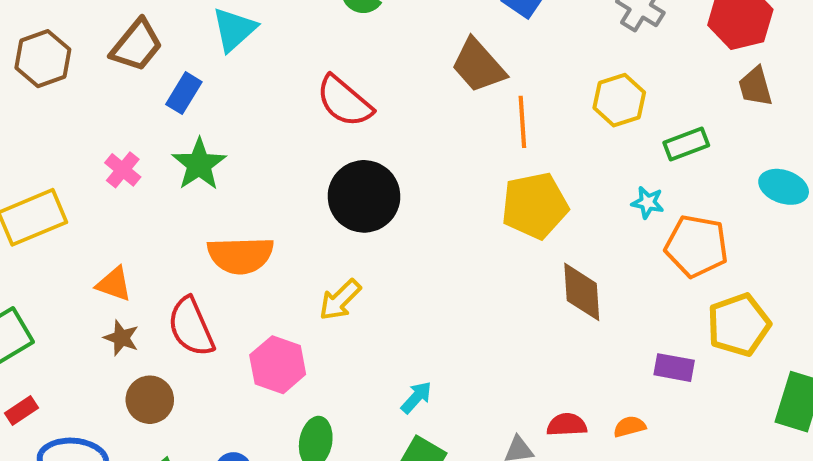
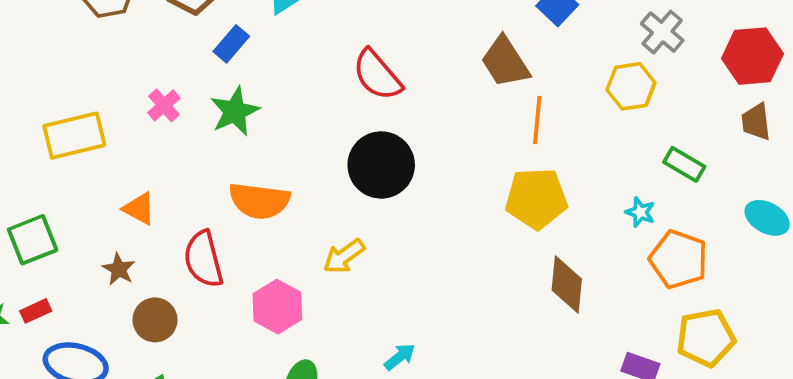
yellow hexagon: (619, 100) -> (631, 86), moved
green rectangle: (686, 144) -> (684, 164), turned 42
brown star: (121, 338) -> (119, 269), moved

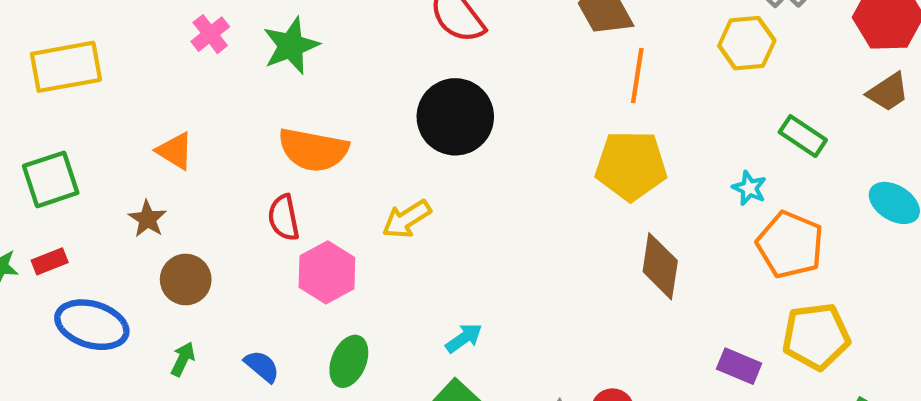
brown trapezoid: (756, 122) -> (888, 92), turned -120
yellow rectangle: (74, 136) -> (66, 67), moved
red semicircle: (203, 259) -> (284, 218), moved, size x0.7

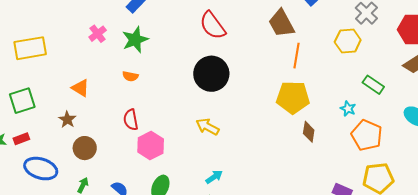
orange semicircle: (313, 150) -> (130, 76), moved, size x0.5
yellow arrow: (407, 219) -> (207, 127), moved, turned 60
brown diamond: (660, 266) -> (309, 132), moved, size x0.7

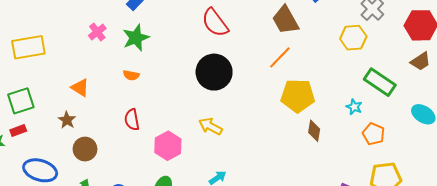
orange line: (296, 56) -> (280, 57), moved, turned 35
green rectangle: (373, 85) -> (380, 82), size x1.4
orange pentagon: (367, 135) -> (373, 134), size x0.7
red rectangle: (21, 139) -> (18, 131), moved
pink hexagon: (151, 145) -> (168, 146), moved

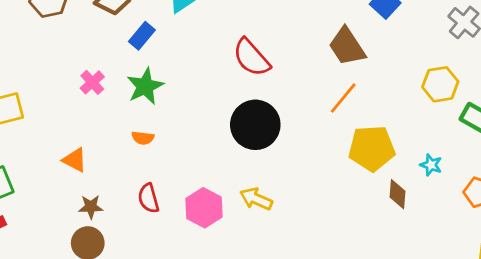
yellow hexagon: (353, 38) -> (440, 84), moved
cyan star: (354, 107) -> (431, 165), moved
brown star: (67, 120) -> (91, 207), moved, turned -30
pink hexagon: (168, 146) -> (204, 208), moved

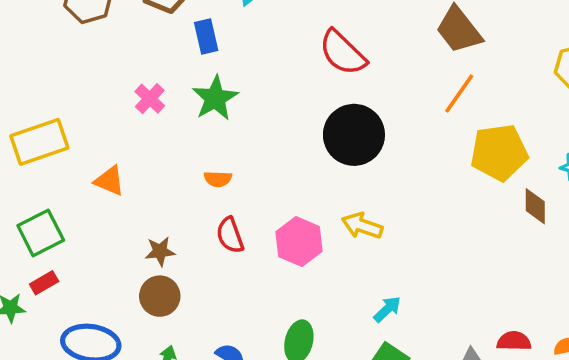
blue rectangle: (142, 36) -> (206, 37), turned -48
orange semicircle: (143, 138) -> (218, 179), moved
orange triangle: (75, 160) -> (109, 181), moved

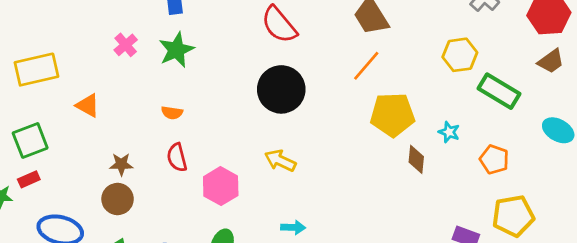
pink hexagon: (299, 242) -> (221, 186), moved
cyan arrow: (387, 309) -> (293, 227), turned 40

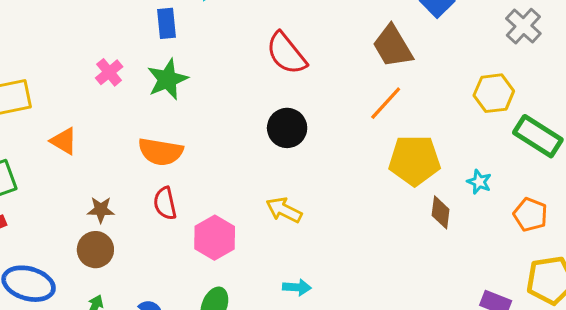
black circle: (281, 89) -> (287, 128), size x0.7
orange semicircle: (172, 113) -> (161, 152), size x1.8

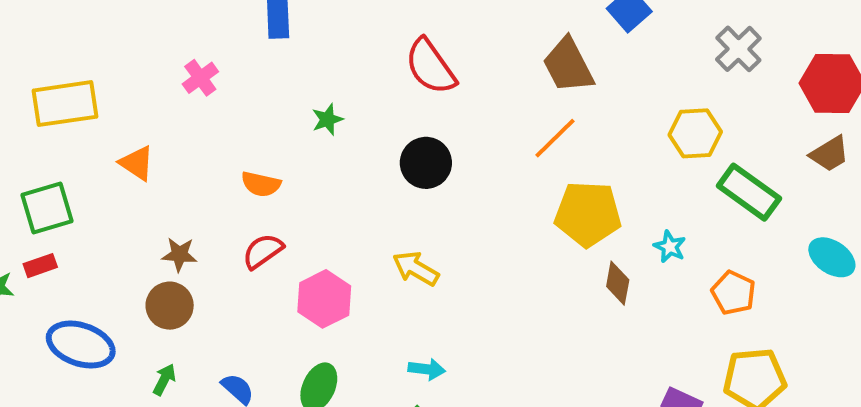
green star: (167, 79) -> (327, 119), moved, size x0.6
orange semicircle: (161, 152) -> (261, 184), size x0.7
red semicircle: (165, 203) -> (263, 251), turned 64

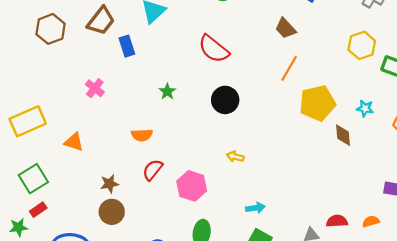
brown trapezoid: (568, 65) -> (285, 28), size x0.7
yellow arrow: (416, 268) -> (235, 157), size x0.7

